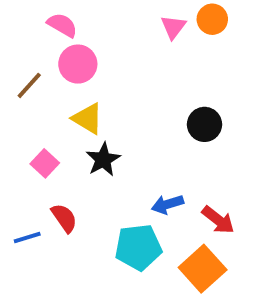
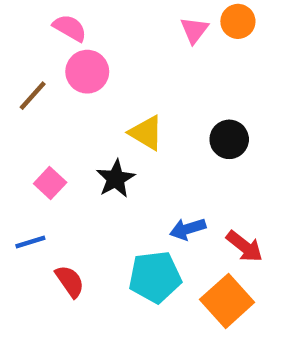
yellow triangle: (88, 119) -> (146, 133), moved
red semicircle: (64, 218) -> (70, 281), moved
blue line: (27, 237) -> (30, 242), moved

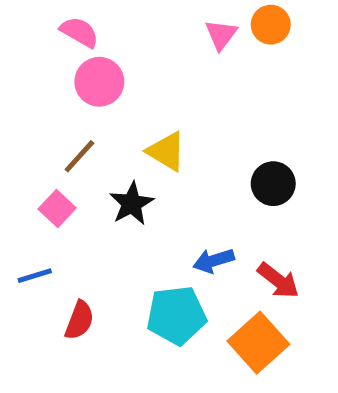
brown line: (33, 96) -> (79, 156), moved
black circle: (229, 139) -> (273, 184), moved
red semicircle: (70, 281) -> (79, 320), turned 56

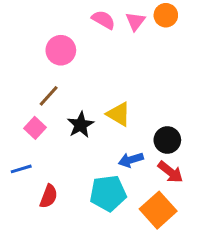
pink semicircle: (79, 32) -> (103, 20), moved
yellow triangle: (166, 151) -> (119, 114), moved
black circle: (273, 184) -> (167, 140), moved

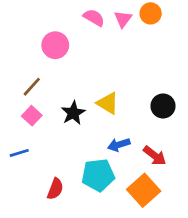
brown line: (49, 96) -> (32, 87), moved
black circle: (167, 140) -> (163, 106), moved
red semicircle: (49, 196) -> (55, 189), moved

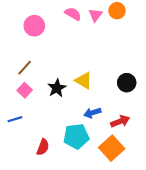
pink circle: (55, 45) -> (34, 26), moved
red arrow: (155, 156) -> (120, 121), turned -60

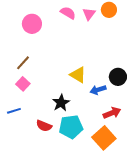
black star: (57, 88) -> (61, 103), moved
blue arrow: (92, 113) -> (98, 90), moved
red semicircle: (43, 147) -> (44, 126), moved, turned 91

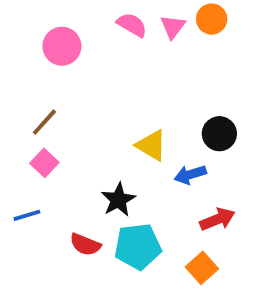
black circle: (118, 77) -> (219, 134), moved
orange square: (104, 138) -> (202, 268), size x0.7

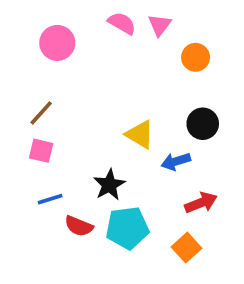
orange circle: (212, 19) -> (196, 57), moved
pink square: (44, 163) -> (41, 151), turned -30
blue line: (27, 215) -> (50, 199), moved

